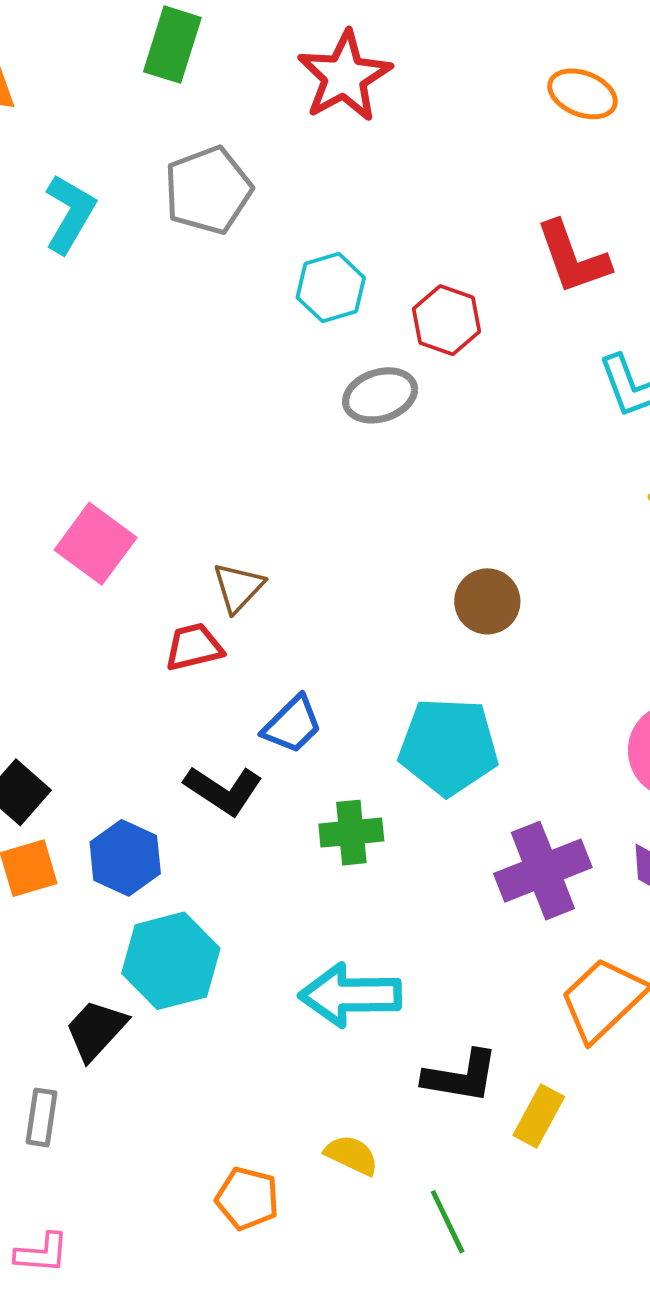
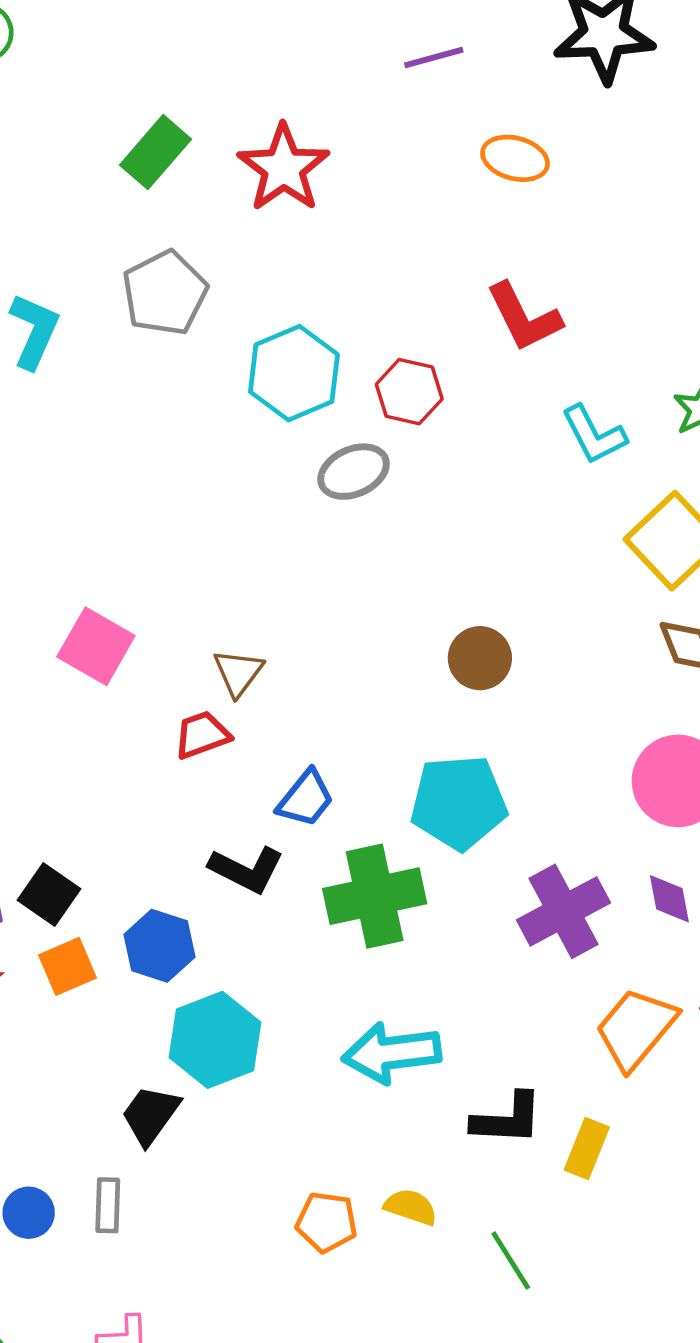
green rectangle: (172, 45) -> (155, 152), moved, turned 30
cyan hexagon: (331, 288) -> (294, 373), size x1.4
green cross: (351, 833) -> (375, 896), size x1.6
orange pentagon: (247, 1198) -> (327, 1222), moved

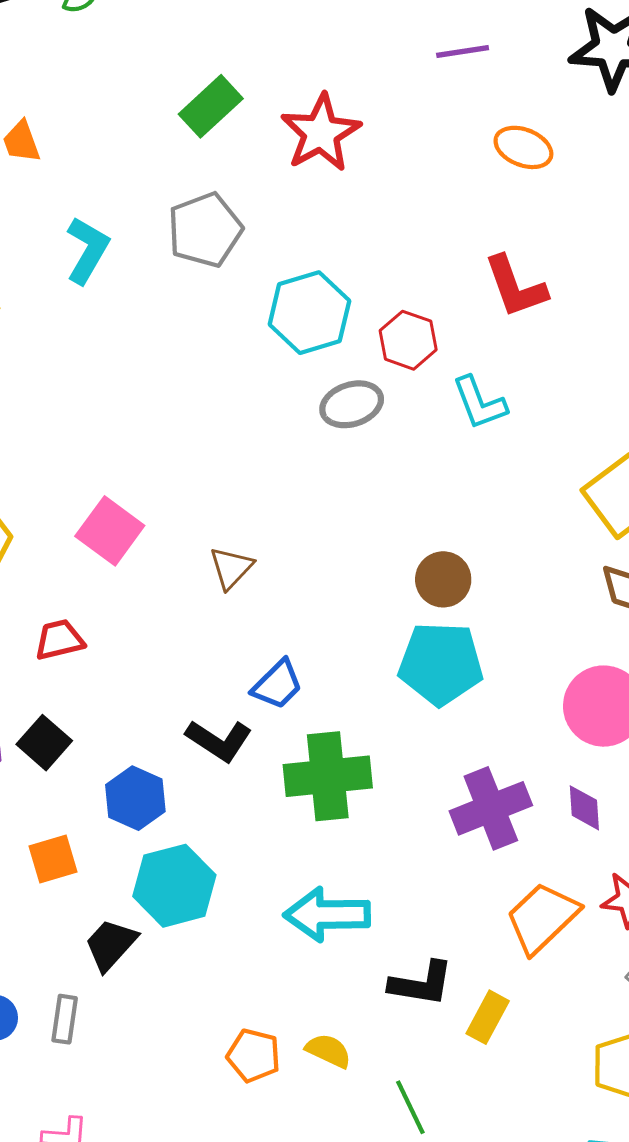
cyan L-shape: (594, 435) -> (479, 403), moved
red trapezoid: (202, 735) -> (59, 640), moved
cyan pentagon: (459, 802) -> (441, 664), moved
orange square: (67, 966) -> (53, 859), moved

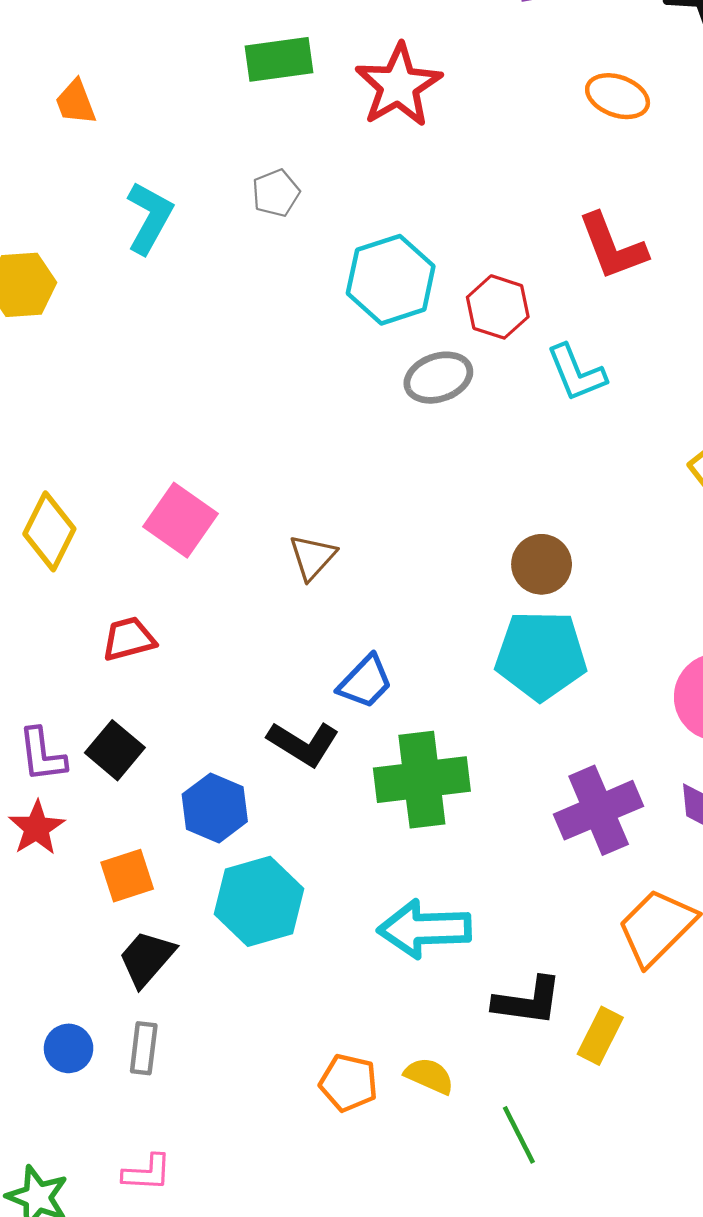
green rectangle: (211, 106) -> (279, 59), turned 36
gray pentagon: (205, 230) -> (276, 193), size x0.6
black trapezoid: (111, 945) -> (147, 958), moved

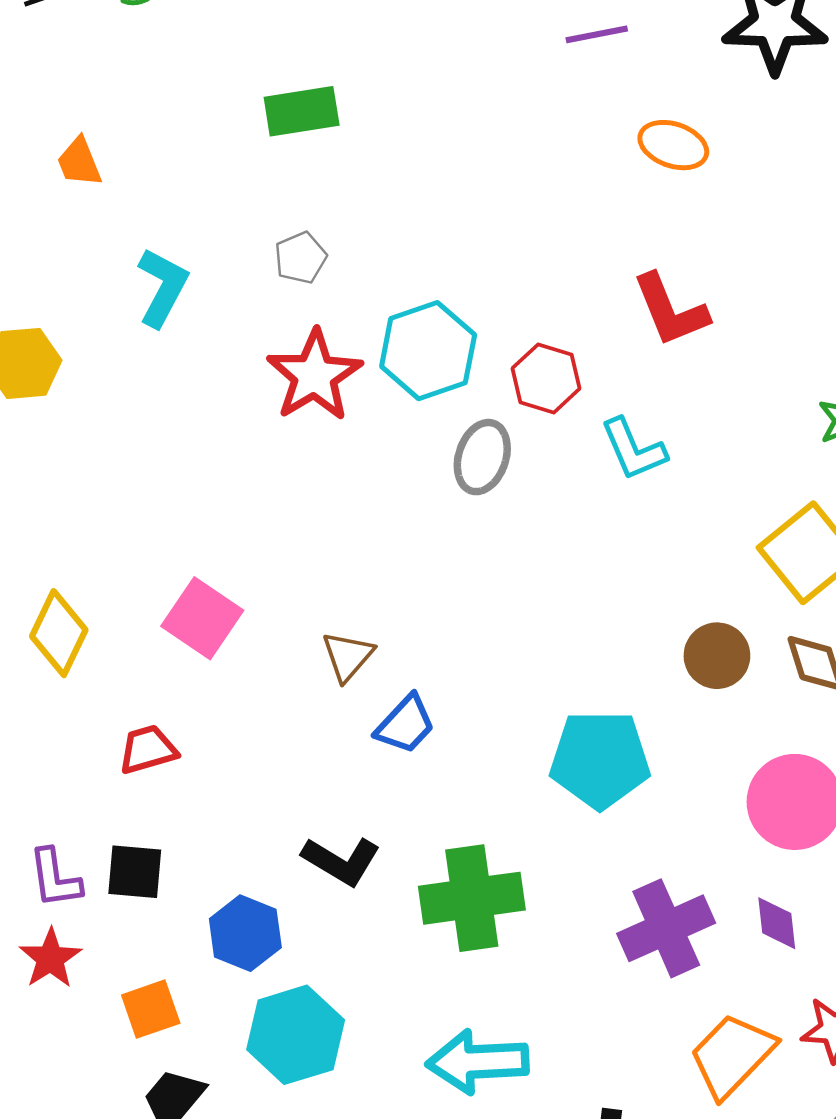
red star: (398, 85) -> (314, 375), moved
gray ellipse: (438, 378) -> (482, 457), turned -52
brown circle: (542, 564) -> (717, 656), moved
blue trapezoid: (365, 682) -> (405, 724), moved
black square: (115, 750) -> (135, 872), turned -34

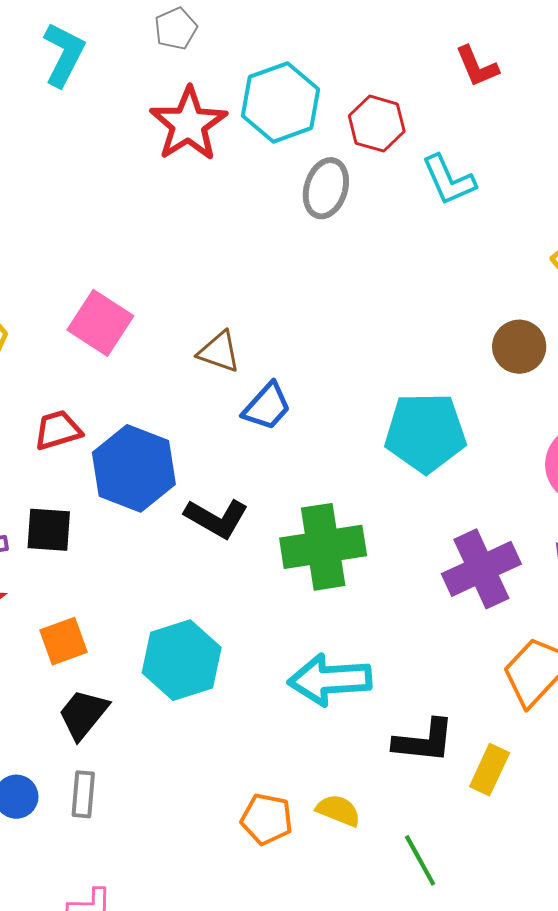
red L-shape: (670, 310) -> (477, 66), size x0.7
brown triangle: (348, 656) -> (219, 352), turned -51
blue hexagon: (245, 933) -> (134, 468), moved, size x1.4

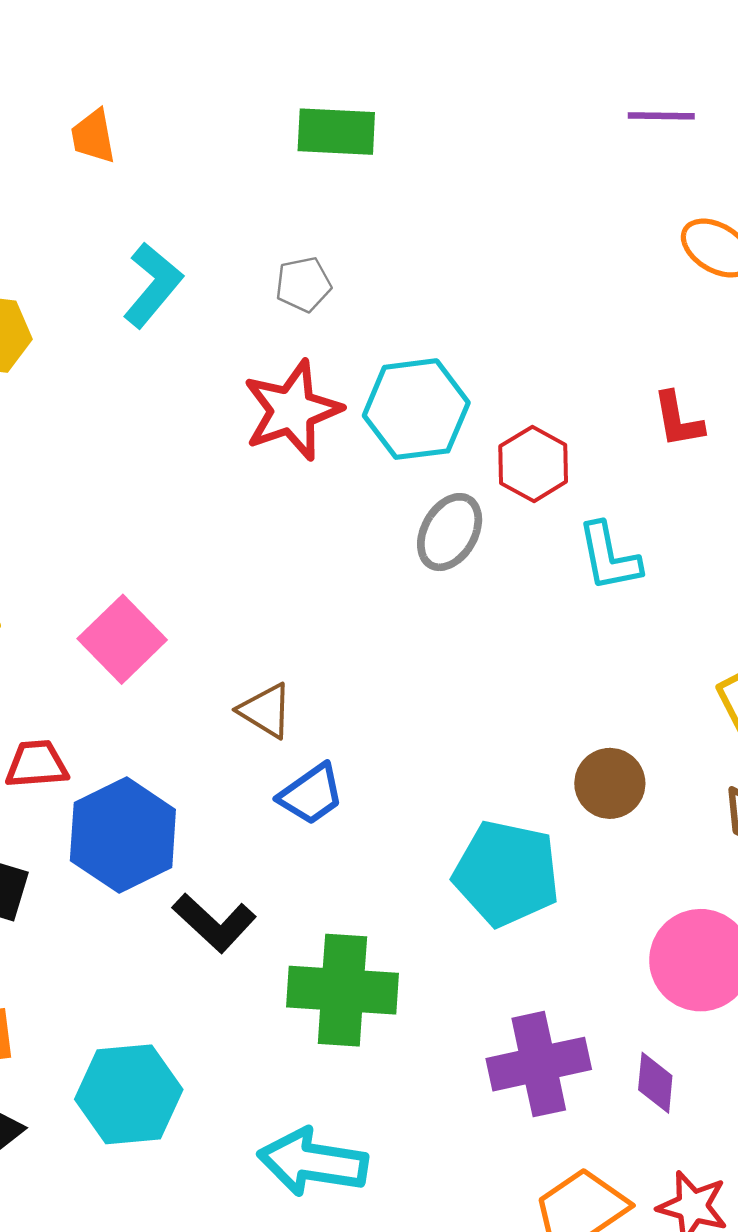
brown circle: (519, 347) -> (610, 783), moved

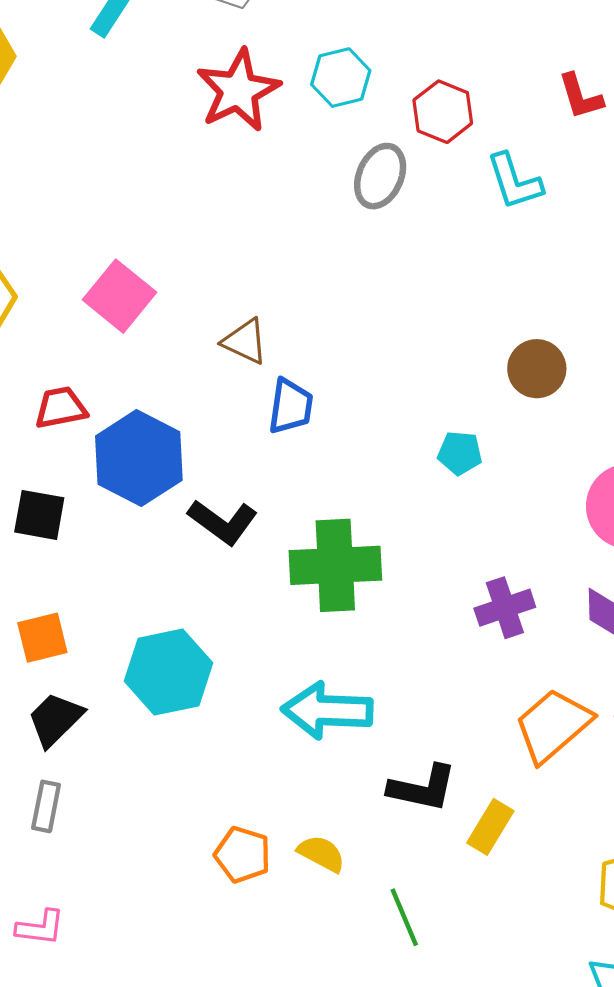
cyan hexagon: (416, 409) -> (341, 78), size x0.7
red L-shape: (678, 420) -> (580, 96), moved
blue trapezoid: (311, 794) -> (291, 406), turned -40
cyan pentagon: (506, 873) -> (460, 453), size x0.5
purple cross: (539, 1064) -> (505, 608), size x0.7

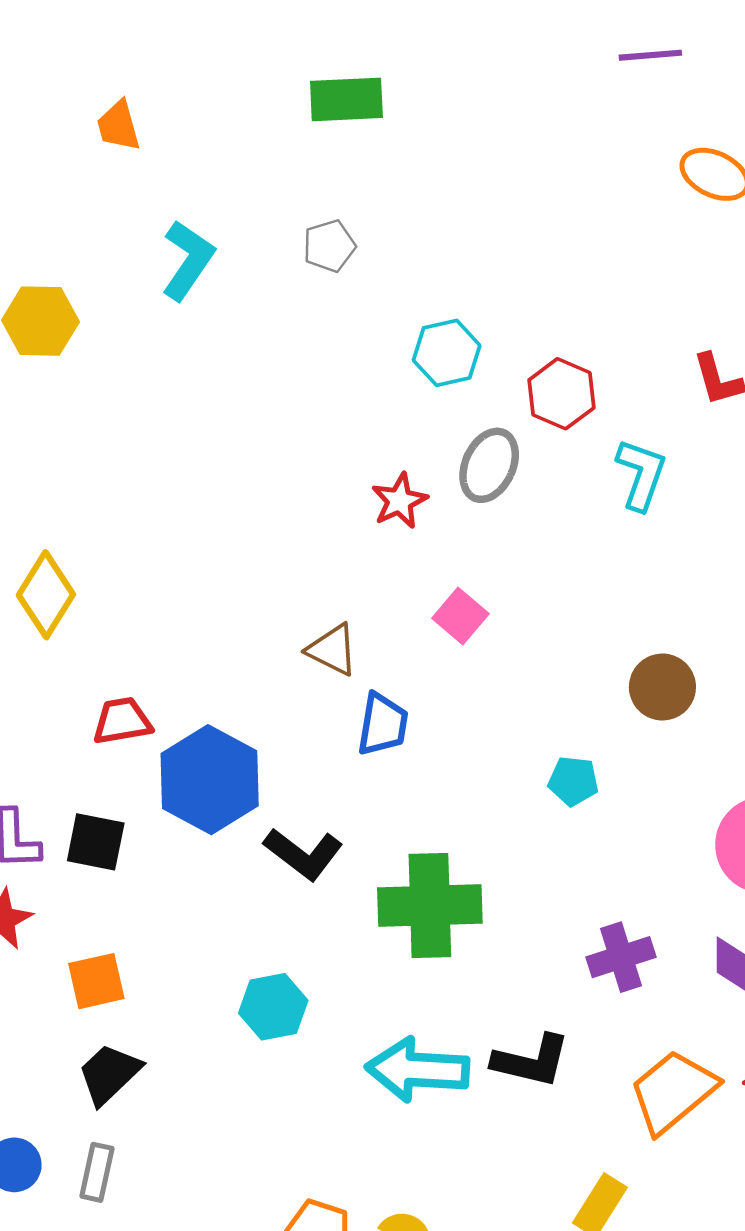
red star: (238, 90) -> (399, 501), moved, size x0.6
cyan L-shape: (514, 181) -> (641, 474), turned -144
pink square: (119, 296) -> (460, 616), moved, size x0.7
cyan hexagon: (168, 672) -> (273, 1007), moved, size x0.7
black L-shape: (422, 788) -> (531, 1061), moved

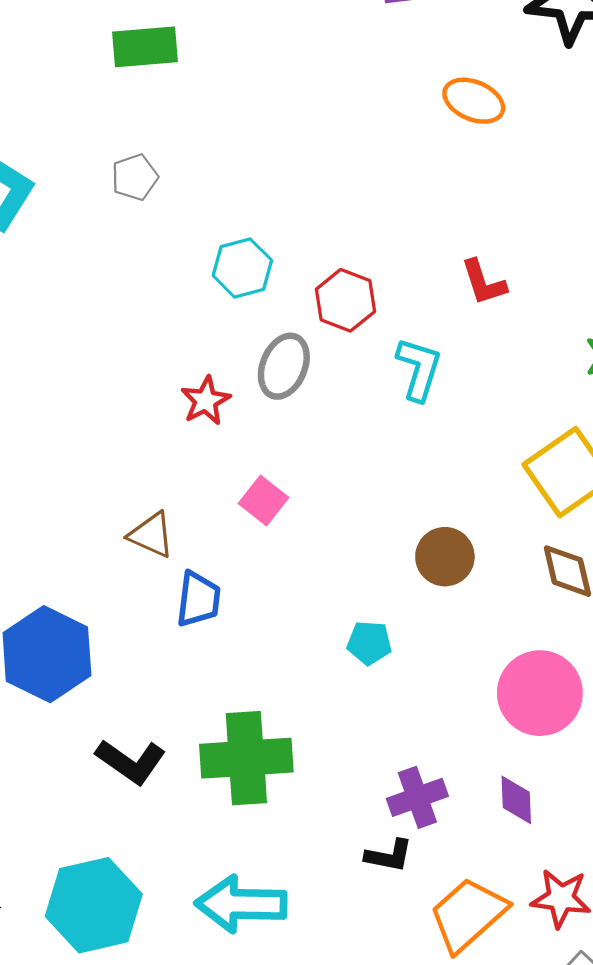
black L-shape: (303, 854) -> (131, 762), moved
cyan hexagon: (273, 1007) -> (94, 905), moved, size x1.6
black L-shape: (531, 1061) -> (389, 856), moved, size x0.7

